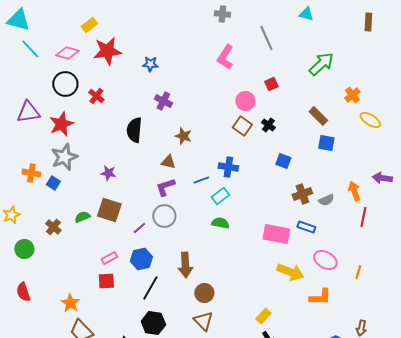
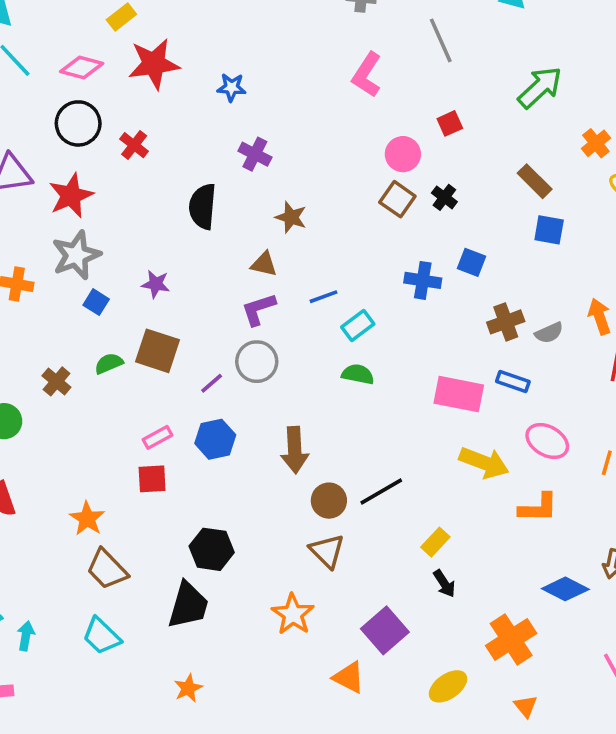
blue cross: (228, 167) -> (423, 280), moved
blue square: (53, 183) -> (96, 302), moved
black line: (150, 288) -> (381, 492), moved, turned 30
black hexagon: (153, 323) -> (212, 549), moved

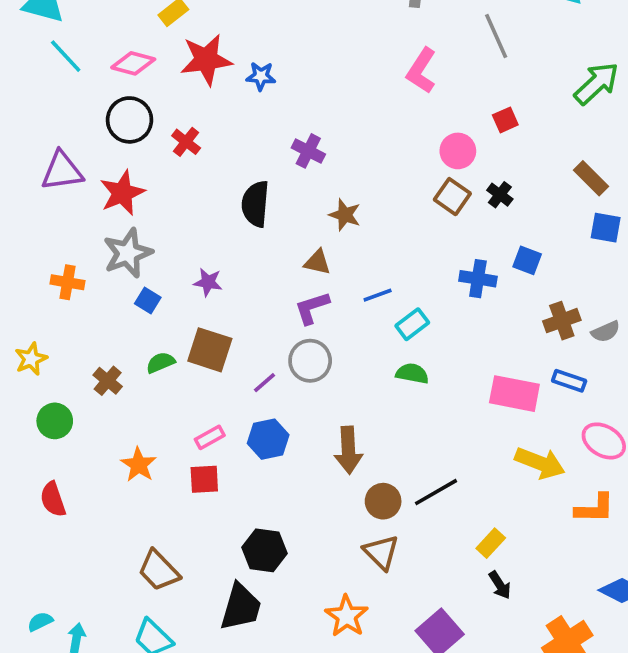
blue star: (231, 87) -> (261, 76), moved
orange star: (87, 519) -> (139, 465), moved

